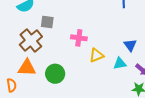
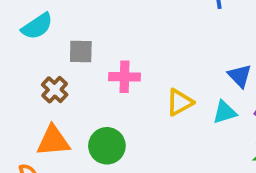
pink cross: (79, 38) -> (125, 77), moved
brown cross: (31, 41) -> (55, 90), size x0.6

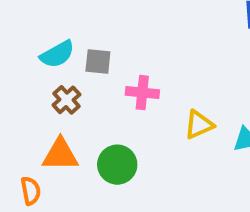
cyan semicircle: (37, 26) -> (57, 54), moved

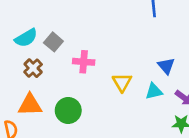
gray square: (98, 61) -> (53, 42), turned 36
yellow triangle: (199, 125) -> (122, 82), turned -35

